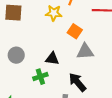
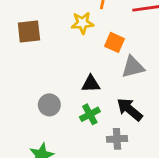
gray circle: (16, 55) -> (49, 105), moved
green cross: (40, 77) -> (90, 114), moved

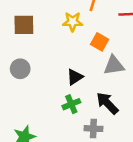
black triangle: (91, 84) -> (75, 77), turned -36
gray circle: (49, 105) -> (20, 69), moved

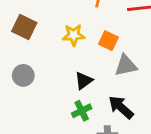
yellow star: (73, 22) -> (74, 35), moved
brown square: (24, 25) -> (24, 27), turned 30

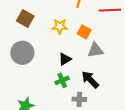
gray circle: (23, 75) -> (22, 53), size x1.5

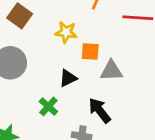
orange square: (84, 32) -> (90, 52), moved, turned -32
green cross: (62, 80) -> (48, 106), moved, turned -32

